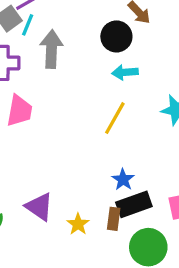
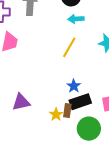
purple triangle: (39, 207) -> (21, 102), turned -48
yellow star: (78, 224) -> (56, 114), moved

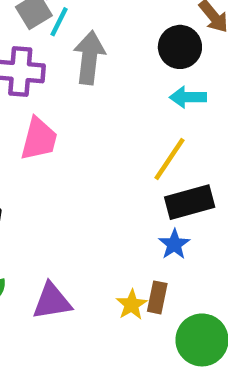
purple triangle: (21, 102) -> (52, 301), moved
black rectangle: (80, 102) -> (190, 202), moved

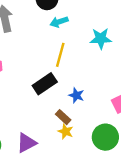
black rectangle: (190, 202) -> (45, 84), moved
brown rectangle: (157, 297) -> (63, 117), moved, turned -40

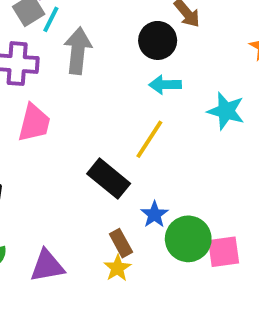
cyan star: (101, 39) -> (226, 111), moved
black rectangle: (45, 84) -> (109, 179), turned 55
green circle: (105, 137) -> (188, 239), moved

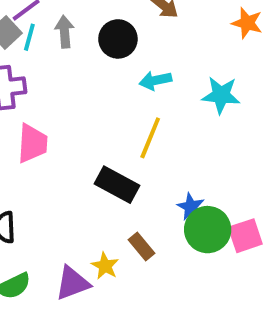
black circle: (158, 40) -> (118, 39), moved
gray arrow: (78, 51) -> (64, 32), moved, size x0.7
blue star: (154, 214) -> (191, 207), moved
yellow star: (117, 268) -> (105, 266), moved

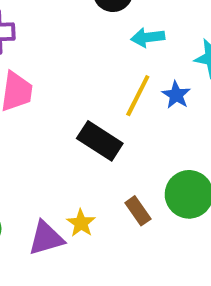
blue star: (191, 207) -> (176, 95), moved
brown rectangle: (142, 246) -> (138, 211), moved

